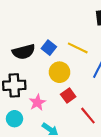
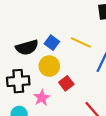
yellow circle: (60, 72) -> (49, 66), moved
red square: (68, 96) -> (66, 83), moved

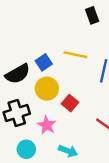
blue square: (52, 43) -> (44, 62), turned 32

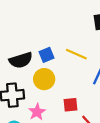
red square: (70, 103) -> (70, 105), moved, turned 32

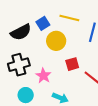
yellow circle: (44, 79) -> (56, 41), moved

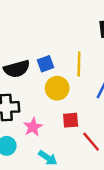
yellow line: (69, 18) -> (79, 64), turned 66

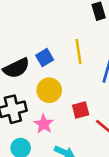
yellow circle: (57, 88) -> (49, 90), moved

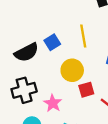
yellow circle: (49, 90) -> (72, 70), moved

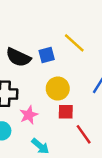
yellow line: (83, 36) -> (74, 43), moved, turned -55
black semicircle: (26, 52) -> (18, 57), turned 35

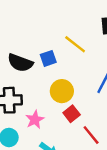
red square: (66, 112) -> (72, 114), turned -35

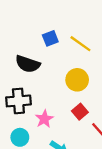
blue square: (48, 58) -> (50, 38), moved
yellow circle: (62, 91) -> (77, 80), moved

